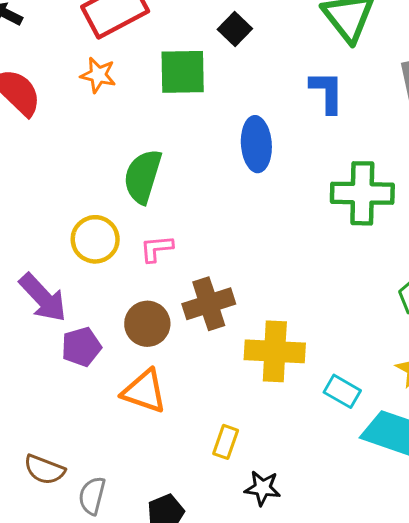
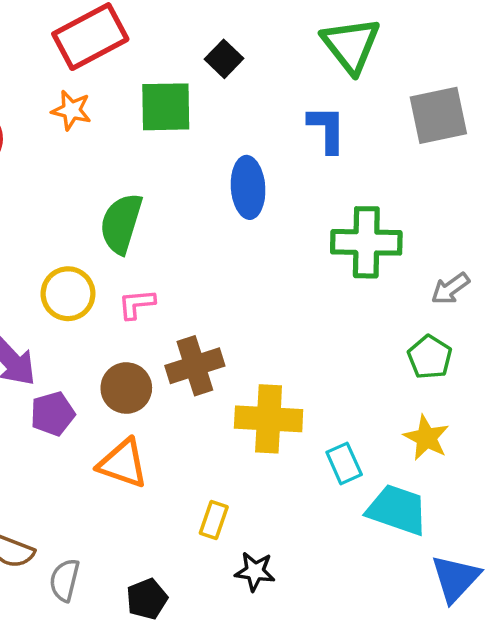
cyan rectangle: (342, 391) -> (344, 463), turned 36

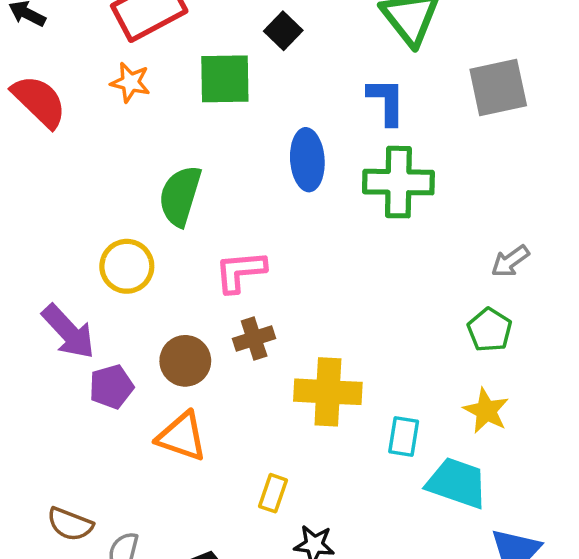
green cross: (366, 242) -> (398, 182), moved
pink L-shape: (137, 304) -> (240, 271), moved, size x1.4
brown cross: (195, 366) -> (254, 339), size x0.7
cyan rectangle: (344, 463) -> (404, 436), turned 33

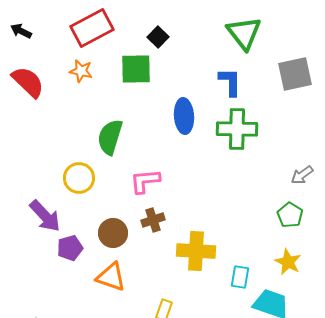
black square: (283, 31) -> (158, 37), moved

